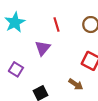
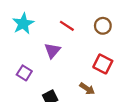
red line: (57, 25) -> (67, 26), turned -40

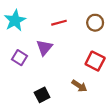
red line: (67, 26) -> (59, 23), turned -48
purple square: (24, 73) -> (20, 58), moved

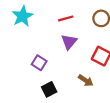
purple triangle: (44, 48) -> (69, 42), moved
purple square: (20, 58) -> (39, 63), moved

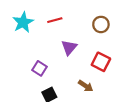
red line: (66, 18) -> (55, 20), moved

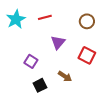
brown arrow: (86, 86) -> (65, 76), moved

